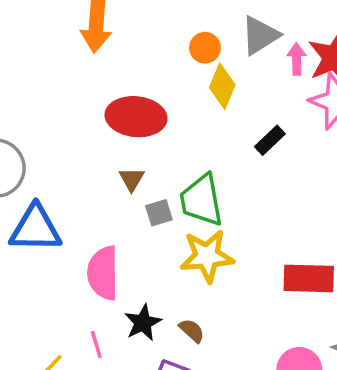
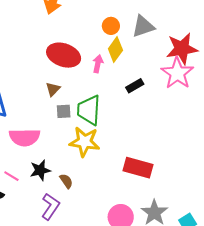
pink arrow: (297, 59) -> (98, 64), moved
pink semicircle: (103, 273) -> (25, 137), turned -104
pink line: (96, 345) -> (11, 176), turned -56

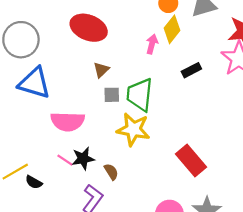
red ellipse: (64, 55) -> (89, 28), moved
red rectangle: (138, 168) -> (191, 161), turned 32
pink line: (11, 176) -> (65, 160), moved

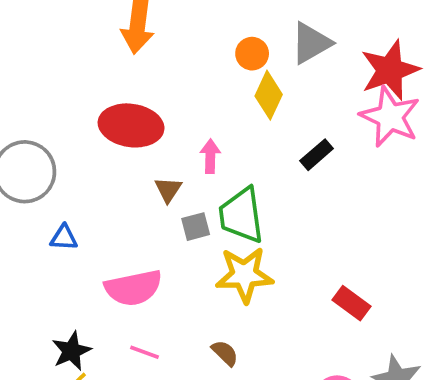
pink arrow: (152, 44) -> (210, 156), moved
blue triangle: (34, 83) -> (64, 238), size x0.5
black star: (83, 158) -> (71, 351), moved
red rectangle: (191, 161) -> (352, 303), size x0.7

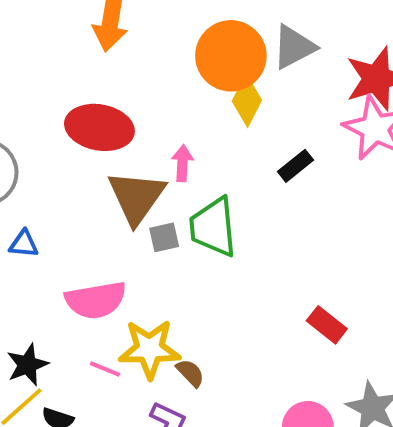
orange circle: (252, 54) -> (231, 56), size x2.0
brown triangle: (168, 190) -> (136, 197), size x2.0
yellow star: (244, 275) -> (150, 349), moved

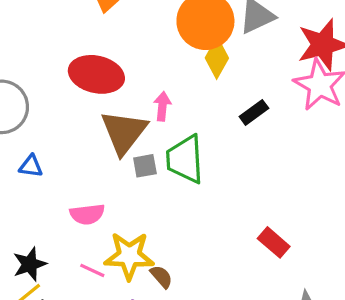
pink semicircle: (96, 300) -> (87, 214), size x0.7

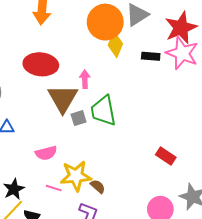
black rectangle: (254, 112) -> (151, 56), moved, turned 48

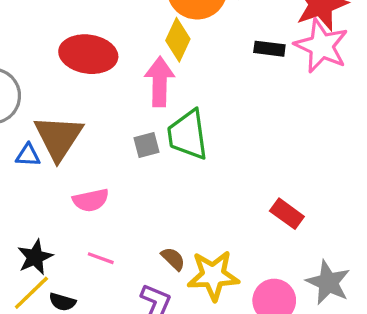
yellow diamond: (115, 44) -> (178, 40), moved
pink arrow: (85, 79) -> (160, 82), size x1.6
brown triangle: (63, 99) -> (58, 137), moved
yellow star: (76, 176) -> (213, 275), moved

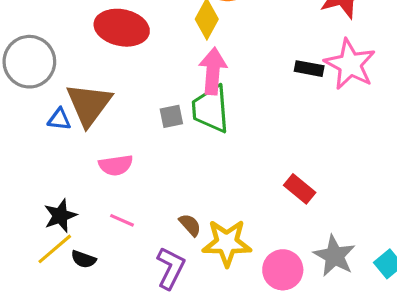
pink star: (321, 46) -> (350, 64), moved
black rectangle: (269, 49) -> (309, 69), moved
pink arrow: (160, 82) -> (213, 71), moved

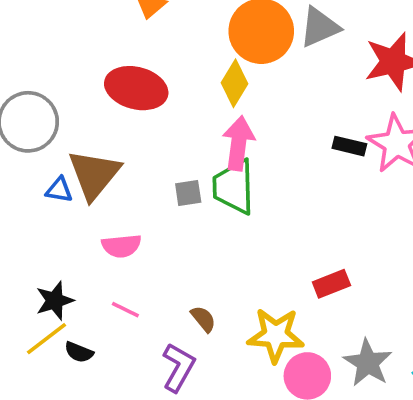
red rectangle: (300, 189) -> (331, 284), turned -64
yellow star: (227, 243) -> (276, 335), moved

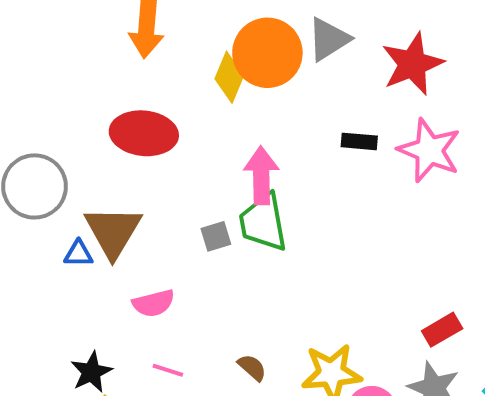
yellow diamond: (235, 83) -> (229, 77), moved
black rectangle: (349, 146) -> (359, 141), moved
red rectangle: (331, 284) -> (442, 330), moved

